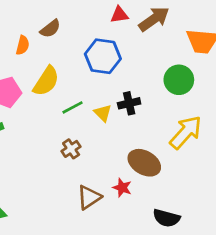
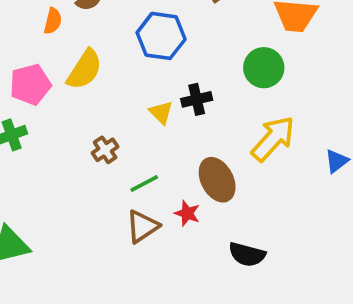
green line: (72, 107) -> (144, 183), moved
brown cross: (71, 149) -> (105, 150), moved
brown ellipse: (144, 163) -> (217, 180), turned 32

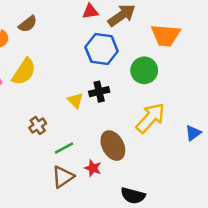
blue hexagon: (161, 36) -> (102, 49), moved

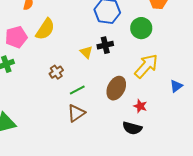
blue triangle: (193, 133) -> (176, 86), moved
brown ellipse: (113, 146) -> (116, 88), turned 55
red star: (93, 168) -> (140, 106), moved

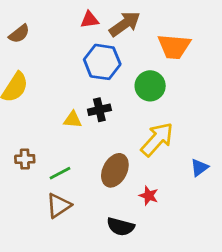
yellow triangle: (86, 52) -> (73, 120), turned -40
brown cross: (56, 72) -> (25, 159), moved, turned 32
black semicircle: (132, 128) -> (121, 227), moved

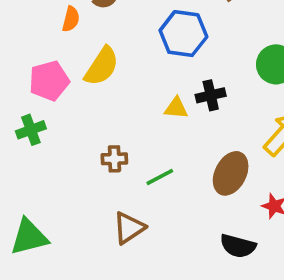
blue hexagon: (102, 62) -> (183, 34), moved
brown triangle: (59, 206) -> (129, 228), moved

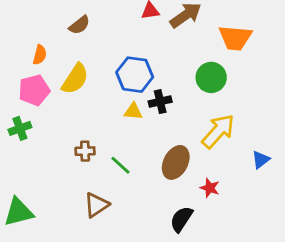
orange semicircle: (71, 19) -> (40, 55), moved
blue hexagon: (183, 34) -> (135, 75), moved
green line: (160, 177) -> (120, 165), turned 70
black semicircle: (238, 246) -> (181, 219), turned 108

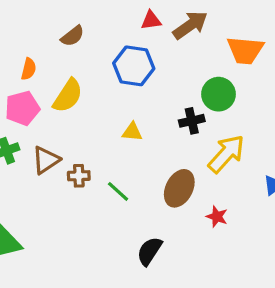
blue hexagon: (135, 75) -> (134, 66), moved
black cross: (160, 102) -> (192, 121), moved
brown triangle: (96, 205) -> (46, 160), moved
black semicircle: (181, 219) -> (149, 251), moved

